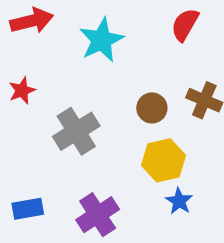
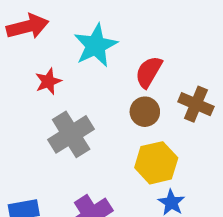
red semicircle: (185, 25) -> (149, 72), moved
red star: (22, 91) -> (48, 81), moved

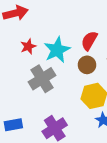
cyan star: (96, 45) -> (57, 50), moved

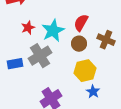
blue rectangle: (13, 125) -> (15, 64), moved

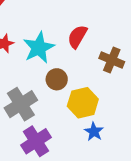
brown circle: (79, 44) -> (57, 79), moved
gray cross: (40, 56) -> (21, 104), moved

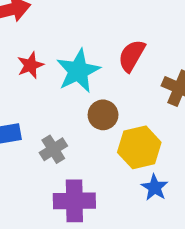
gray cross: (21, 104) -> (53, 149), size x0.6
purple cross: (36, 141) -> (74, 201), turned 32

